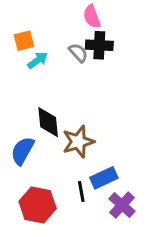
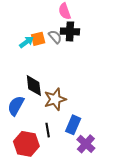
orange square: (24, 41) -> (38, 39), moved
blue rectangle: (104, 178) -> (73, 125), turned -42
black line: (81, 191) -> (48, 130), moved

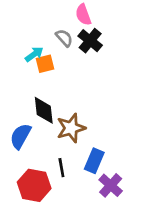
black cross: (70, 31) -> (90, 41), turned 36
gray semicircle: (55, 37) -> (64, 38), moved
orange square: (38, 39) -> (45, 64), moved

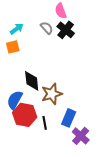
cyan arrow: (34, 54) -> (17, 29), moved
orange square: (45, 64) -> (13, 47), moved
red hexagon: (34, 185) -> (25, 115), moved

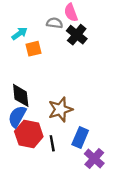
gray semicircle: (47, 28) -> (55, 23), moved, turned -40
orange square: (13, 47) -> (34, 49), moved
black diamond: (32, 81) -> (21, 95), moved

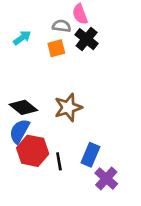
orange square: (34, 49) -> (56, 48), moved
black diamond: (21, 95) -> (23, 107), turned -45
brown star: (60, 109) -> (68, 107), moved

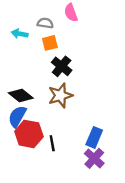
gray semicircle: (62, 26) -> (45, 23), moved
cyan arrow: (22, 38) -> (20, 34), turned -133
black cross: (87, 39) -> (62, 66), moved
blue rectangle: (90, 155) -> (94, 137), moved

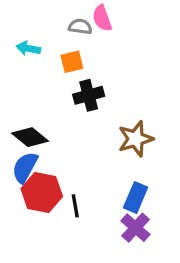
gray semicircle: (45, 23) -> (80, 27), moved
black cross: (62, 66) -> (89, 95), turned 36
brown star: (60, 95) -> (136, 139), moved

